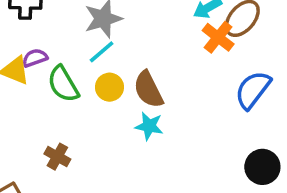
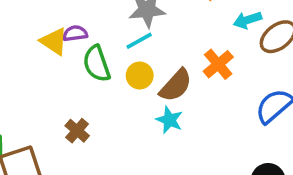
orange cross: (218, 37) -> (218, 64), moved
brown semicircle: (148, 90) -> (176, 85), turned -123

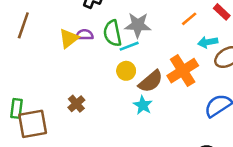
yellow triangle: (54, 41) -> (69, 38), turned 40
green semicircle: (97, 64) -> (112, 33), moved
orange cross: (218, 64) -> (183, 71), size x1.4

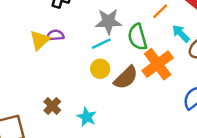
green semicircle: (112, 33) -> (137, 37), moved
cyan arrow: (208, 42) -> (181, 34), turned 60
cyan star: (143, 105) -> (87, 117), moved

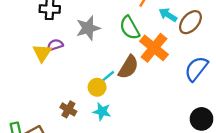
gray star: (109, 21) -> (88, 28), moved
cyan line: (101, 44) -> (106, 78), moved
yellow circle: (100, 69) -> (97, 87), moved

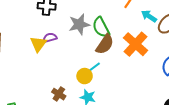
green semicircle: (130, 28) -> (101, 27), moved
brown semicircle: (128, 67) -> (105, 44), moved

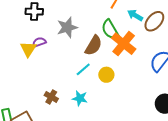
green semicircle: (101, 27) -> (110, 30), moved
yellow circle: (85, 76) -> (106, 75), moved

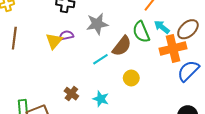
cyan arrow: (135, 15) -> (162, 27), moved
orange cross: (124, 44) -> (173, 48), moved, turned 30
cyan line: (83, 69) -> (100, 59), moved

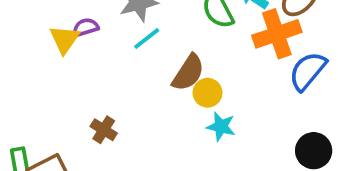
brown semicircle: (122, 46) -> (188, 73), moved
cyan line: (100, 59) -> (147, 39), moved
cyan star: (101, 99) -> (221, 127), moved

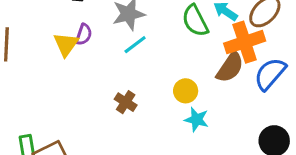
purple semicircle: (86, 27) -> (84, 34), turned 125
brown semicircle: (188, 73) -> (230, 67), moved
brown cross: (104, 130) -> (126, 102), moved

